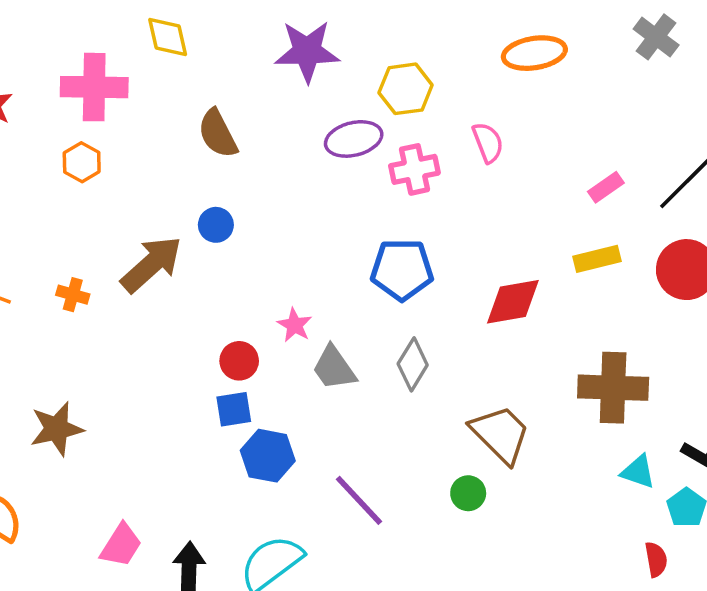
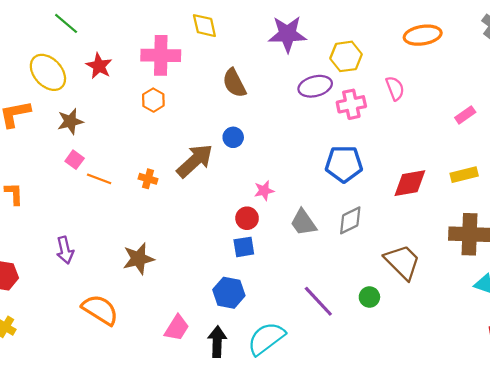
yellow rectangle: (597, 259) -> (464, 175), moved
pink star: (295, 325) -> (264, 191), moved, turned 30
gray diamond: (413, 364) -> (350, 220), turned 32
blue hexagon: (268, 456) -> (229, 293), moved
green circle: (468, 493) -> (369, 297), moved

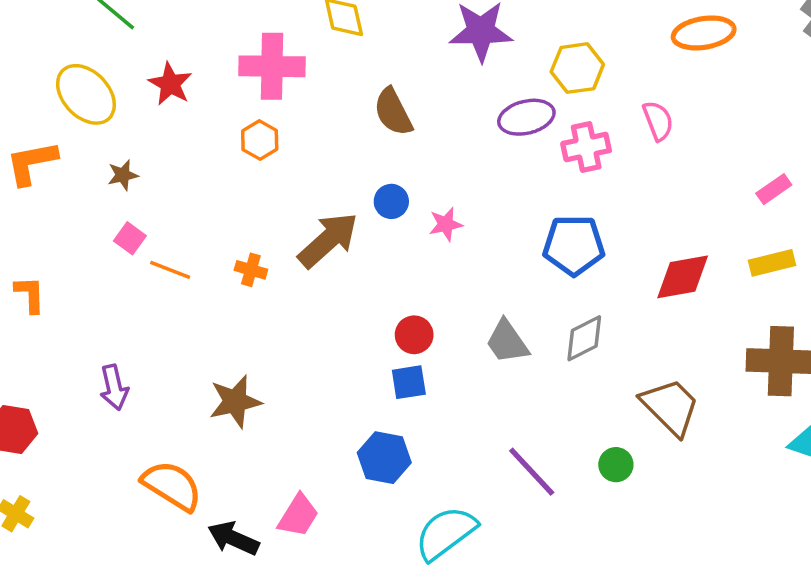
pink rectangle: (465, 115) -> (774, 189), moved
brown star: (70, 121) -> (123, 175), size x0.7
pink star: (264, 191) -> (446, 224), moved
black arrow: (217, 342) -> (233, 538), moved, turned -68

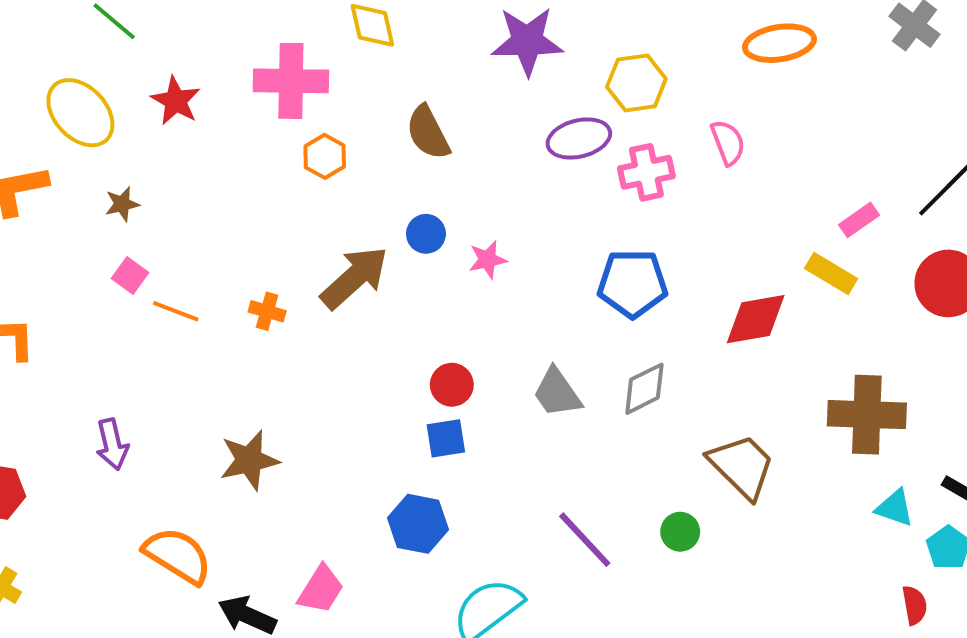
orange hexagon: (260, 140) -> (325, 156), moved
yellow rectangle: (772, 263) -> (831, 274), moved, turned 45

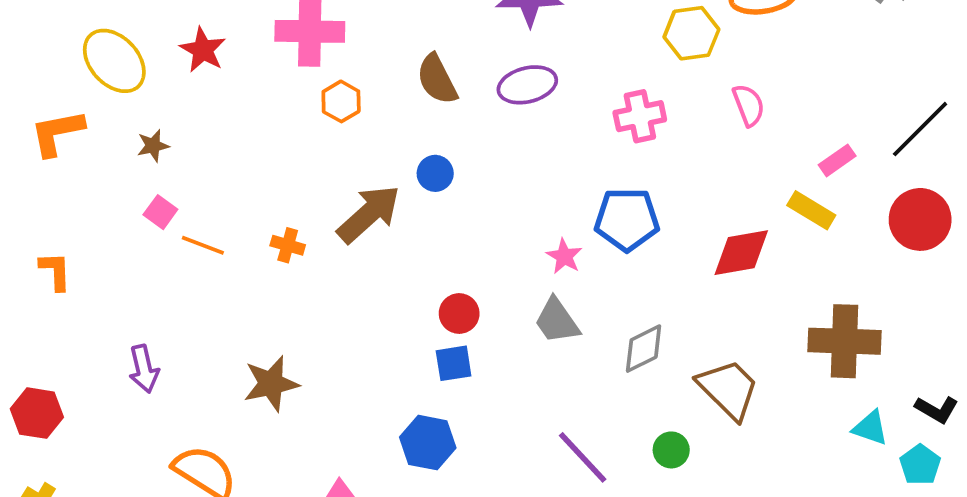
yellow hexagon: (636, 83) -> (691, 33), moved
purple ellipse: (579, 138) -> (527, 85), moved
pink semicircle: (728, 142) -> (749, 105), moved
pink star: (488, 260) -> (564, 256), moved, turned -30
gray diamond: (644, 389) -> (644, 349), moved

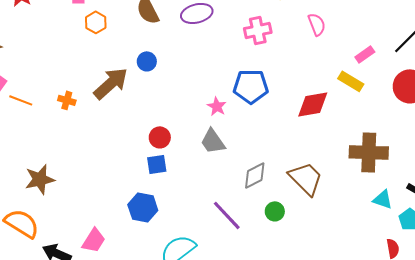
gray diamond: (644, 349) -> (255, 175), moved
brown star: (271, 384) -> (40, 179), moved

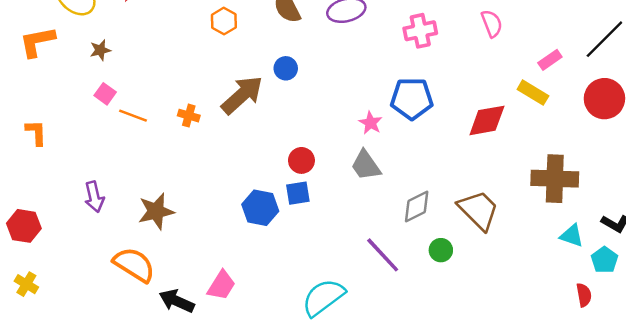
blue hexagon: (143, 207) -> (260, 208), moved

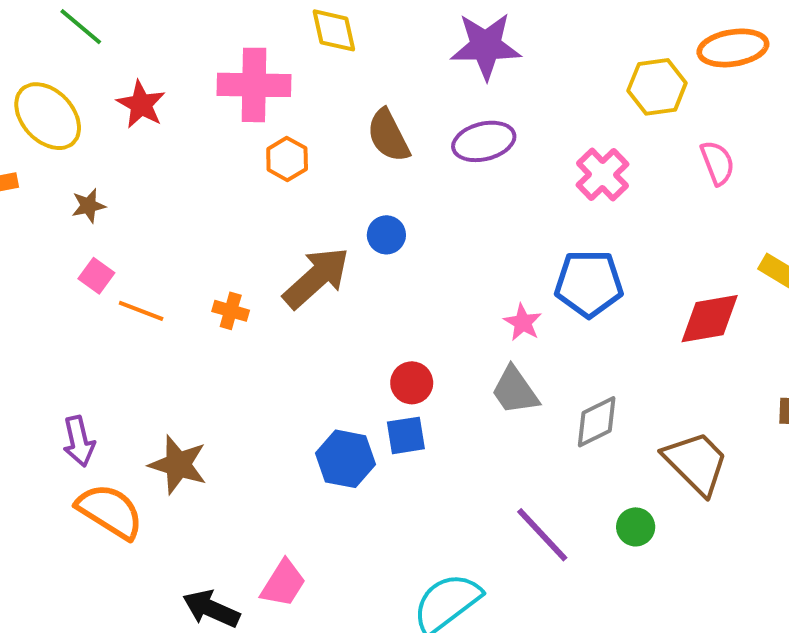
pink cross: (420, 31) -> (603, 175), turned -32
gray diamond: (417, 207) -> (597, 422), moved
brown star: (156, 211) -> (178, 465), turned 30
orange semicircle: (134, 265) -> (110, 511), moved

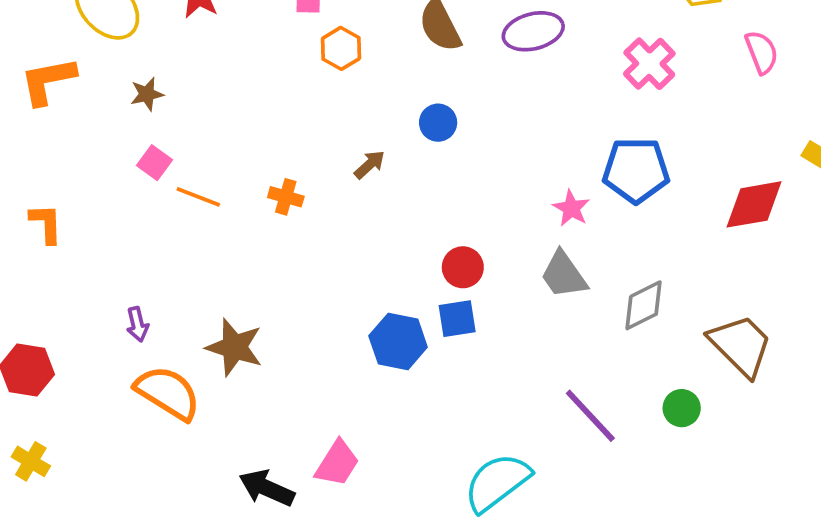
brown arrow: (316, 278) -> (370, 165), size x0.5
purple arrow: (79, 441) -> (137, 324), size x0.7

